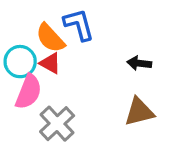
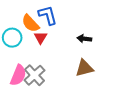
red triangle: (50, 63) -> (41, 38), moved, turned 32
pink semicircle: (29, 92) -> (18, 75), moved

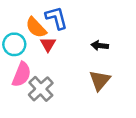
brown triangle: (84, 68) -> (100, 80), turned -36
pink semicircle: (18, 75) -> (22, 74), moved

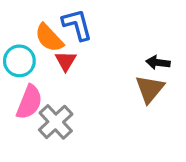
black arrow: (100, 46) -> (158, 63), moved
brown triangle: (100, 80) -> (150, 89), moved

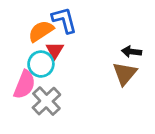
orange semicircle: (49, 38) -> (41, 31), turned 100
cyan circle: (19, 61) -> (41, 64), moved

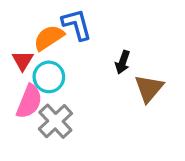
red triangle: (55, 50) -> (23, 61), moved
black arrow: (132, 52) -> (123, 62), moved, turned -78

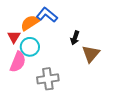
blue L-shape: (77, 24) -> (47, 15), turned -35
gray cross: (55, 121) -> (48, 79), moved, turned 35

